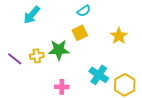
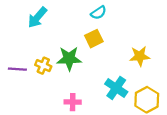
yellow star: (119, 36) -> (140, 56), moved, turned 30
yellow cross: (37, 56) -> (43, 66), turned 32
purple line: (15, 59) -> (17, 69), turned -35

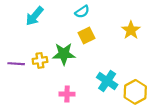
cyan semicircle: (99, 13) -> (82, 12), moved
yellow star: (140, 56) -> (131, 30), moved, turned -30
yellow cross: (43, 66) -> (40, 60), turned -32

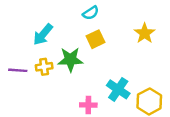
cyan arrow: (35, 16) -> (43, 34), moved
pink cross: (67, 94) -> (88, 105), moved

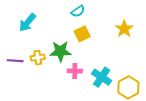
cyan arrow: (43, 34) -> (27, 23), moved
pink cross: (88, 105) -> (75, 71), moved

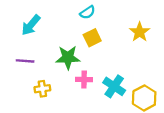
yellow cross: (38, 58) -> (42, 89), moved
purple line: (15, 61) -> (25, 61), moved

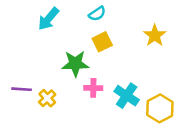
cyan arrow: (31, 25) -> (48, 19), moved
purple line: (25, 61) -> (22, 89), moved
yellow cross: (42, 89) -> (47, 98), turned -35

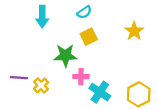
cyan arrow: (48, 19) -> (42, 17), turned -40
cyan cross: (127, 96) -> (100, 92), moved

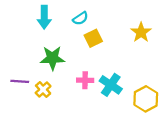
cyan semicircle: (84, 12) -> (80, 18), moved
green star: (65, 55) -> (52, 58), moved
cyan cross: (100, 92) -> (111, 85), moved

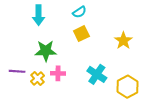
cyan semicircle: (80, 18) -> (79, 12), moved
yellow star: (141, 32) -> (123, 41), moved
pink cross: (85, 80) -> (58, 73), moved

